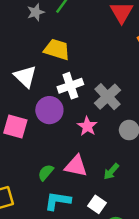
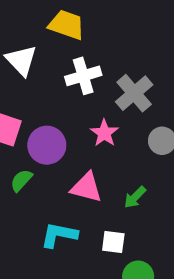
purple circle: (49, 110) -> (47, 145), moved
green semicircle: (46, 172) -> (21, 180), moved
white square: (97, 204) -> (113, 242), turned -30

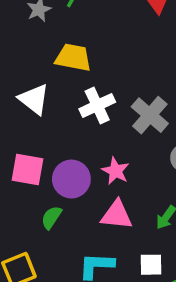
pink star: (104, 133) -> (116, 171), moved

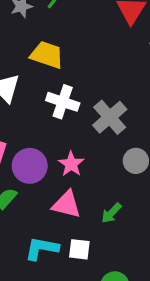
white cross: (97, 106) -> (63, 102), turned 36
white square: (151, 265) -> (79, 249), moved

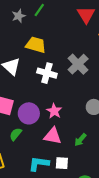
gray cross: (110, 117) -> (78, 64), moved

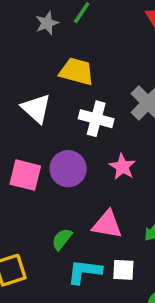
pink star: (54, 111) -> (122, 167), moved
purple circle: (29, 113) -> (68, 169), moved
green semicircle: (16, 134) -> (62, 239), moved

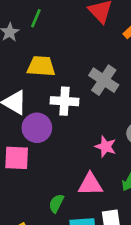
pink star: (122, 167) -> (106, 147), moved
purple circle: (68, 169) -> (37, 128), moved

